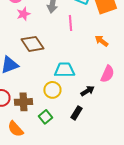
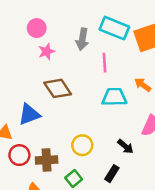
cyan trapezoid: (64, 70) -> (114, 97), moved
black arrow: (87, 91) -> (125, 146), turned 72

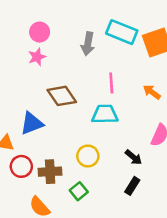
pink star: (47, 52) -> (37, 57), moved
pink line: (104, 63) -> (111, 83), moved
cyan trapezoid: (114, 97) -> (105, 114), moved
black rectangle: (112, 174) -> (132, 186), moved

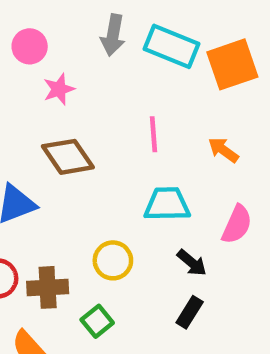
gray arrow: (88, 44) -> (113, 35), moved
pink star: (37, 57) -> (59, 89), moved
cyan trapezoid: (105, 114) -> (167, 204), moved

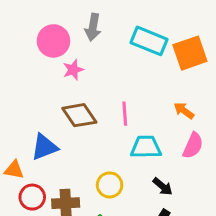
gray arrow: (113, 35) -> (93, 27), moved
pink circle: (30, 46) -> (53, 41), size x1.4
pink line: (153, 134) -> (125, 114), moved
pink semicircle: (237, 224) -> (193, 146), moved

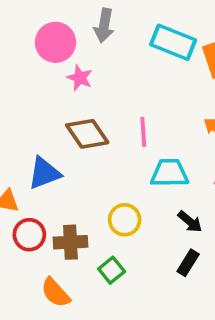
pink star: (73, 70) -> (80, 78), turned -30

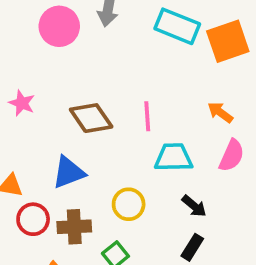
pink star: (80, 78) -> (22, 103), moved
blue triangle: (44, 173) -> (69, 172), moved

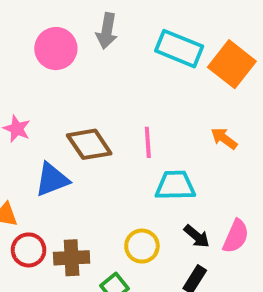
orange square: (228, 41) -> (232, 64), turned -33
pink semicircle: (232, 156) -> (236, 236), moved
blue triangle: (69, 172) -> (52, 180), moved
yellow circle: (129, 204) -> (142, 246), moved

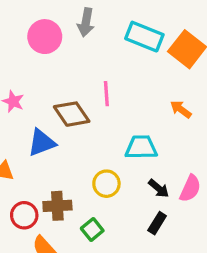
pink line: (148, 142) -> (106, 94), moved
yellow circle: (142, 246) -> (106, 184), moved
red circle: (29, 250) -> (24, 215), moved

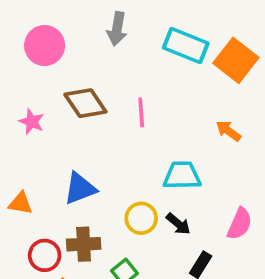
pink circle: (45, 37) -> (45, 46), moved
brown diamond: (72, 114) -> (85, 103), moved
blue triangle: (42, 143) -> (80, 189), moved
black arrow: (159, 188) -> (178, 224), moved

